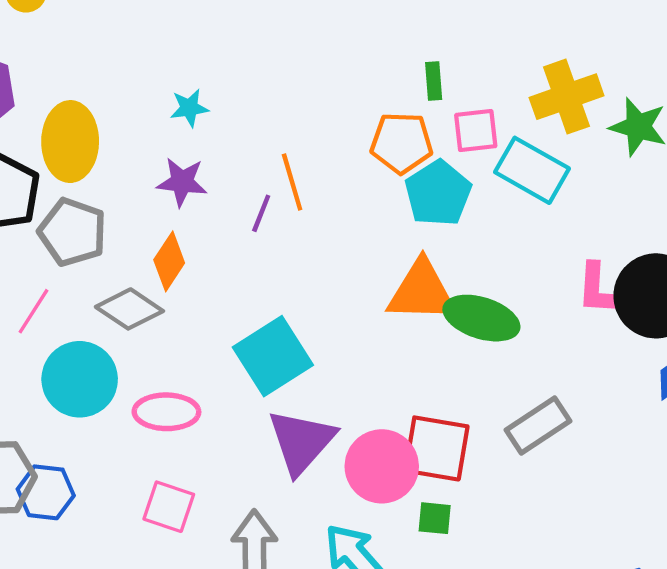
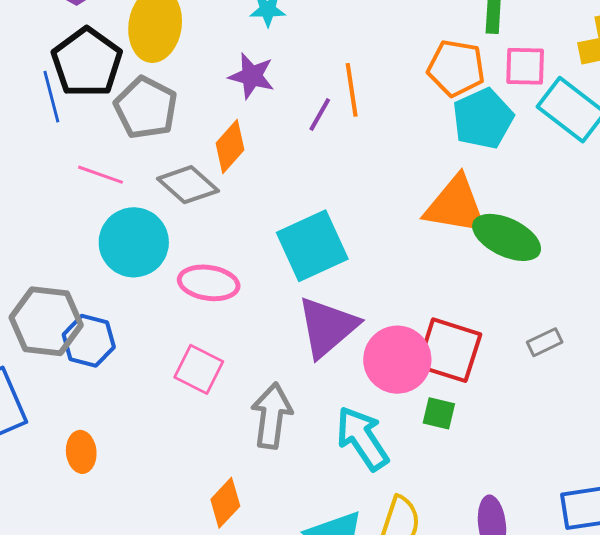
pink line: (33, 311) -> (100, 175), turned 69
gray rectangle: (538, 425) -> (545, 342), size x0.6

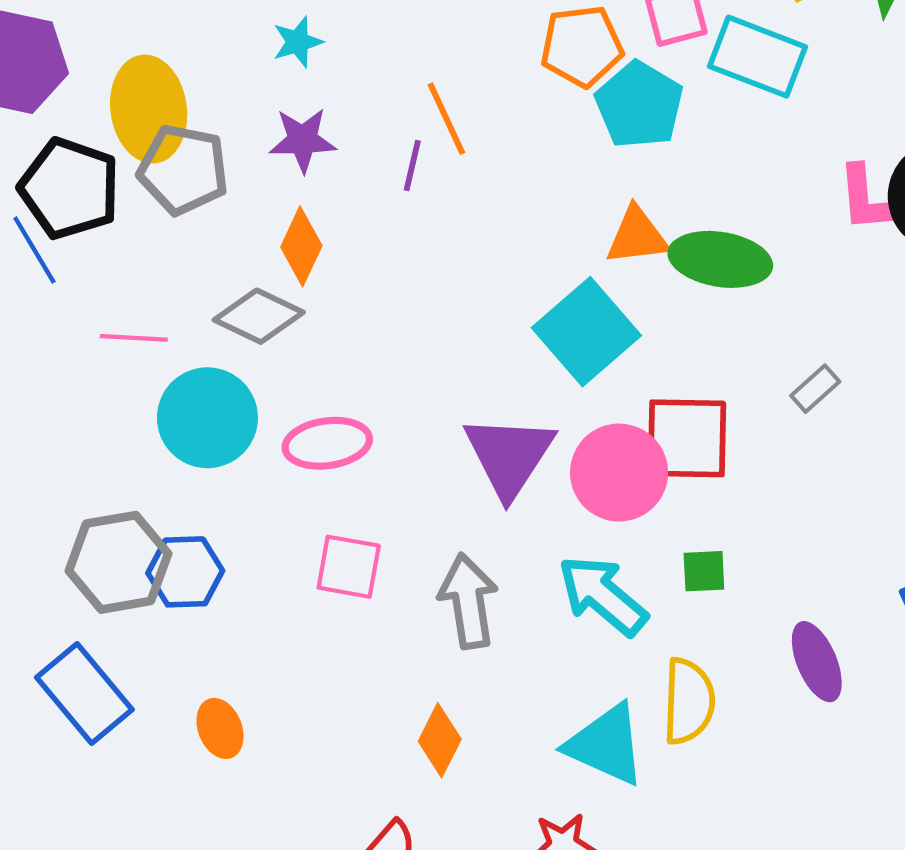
gray pentagon: (146, 108) -> (183, 170), moved
orange triangle: (456, 206) -> (637, 236), size x0.7
cyan square: (312, 246) -> (586, 332), moved
green square: (439, 413) -> (704, 571), moved

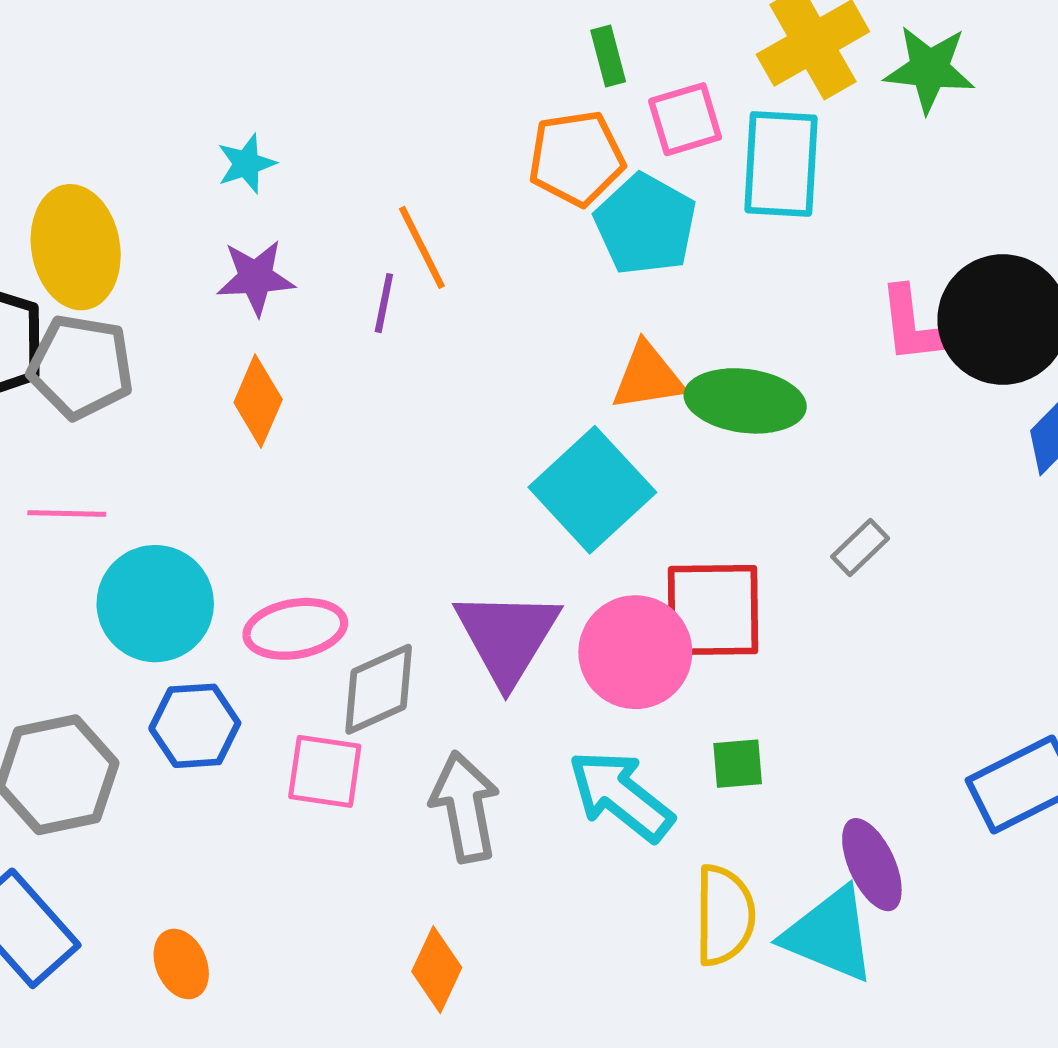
cyan rectangle: (758, 57) -> (781, 164), turned 74
gray pentagon: (183, 170) -> (81, 367), moved
gray diamond: (259, 316) -> (379, 689), moved, turned -48
blue hexagon: (185, 572) -> (195, 726), moved
cyan triangle: (606, 745) -> (830, 935), moved

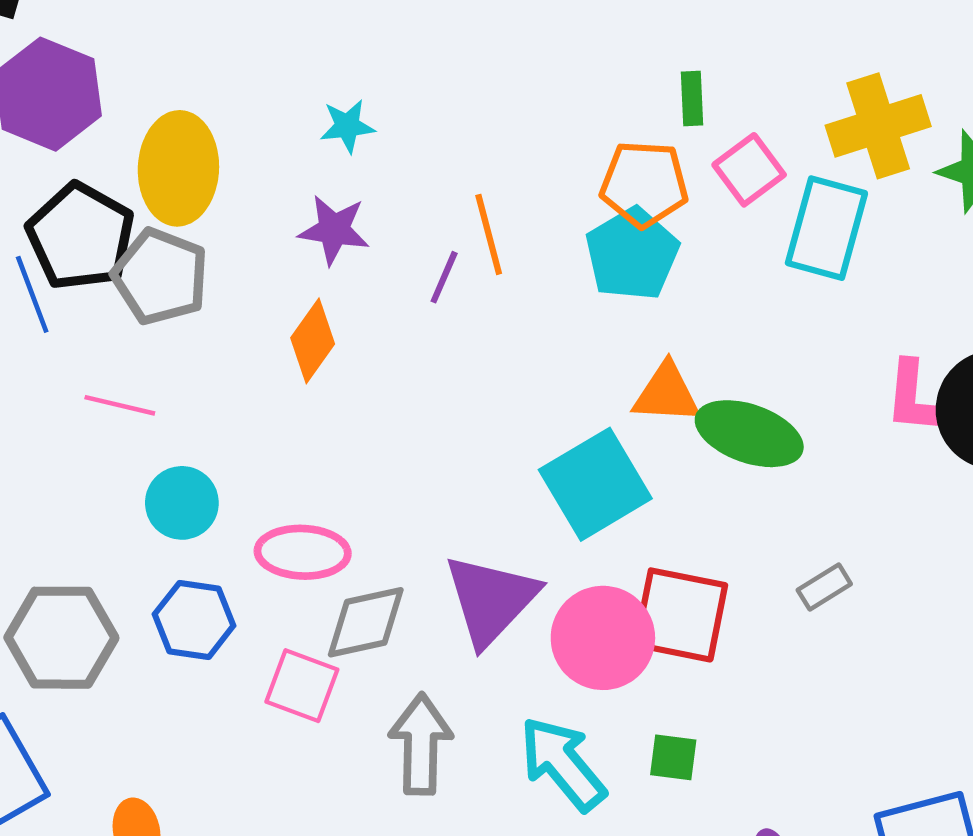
pink square: (685, 119) -> (749, 170), turned -32
cyan pentagon: (645, 224) -> (632, 254), moved
cyan circle: (155, 604) -> (182, 503), size x0.7

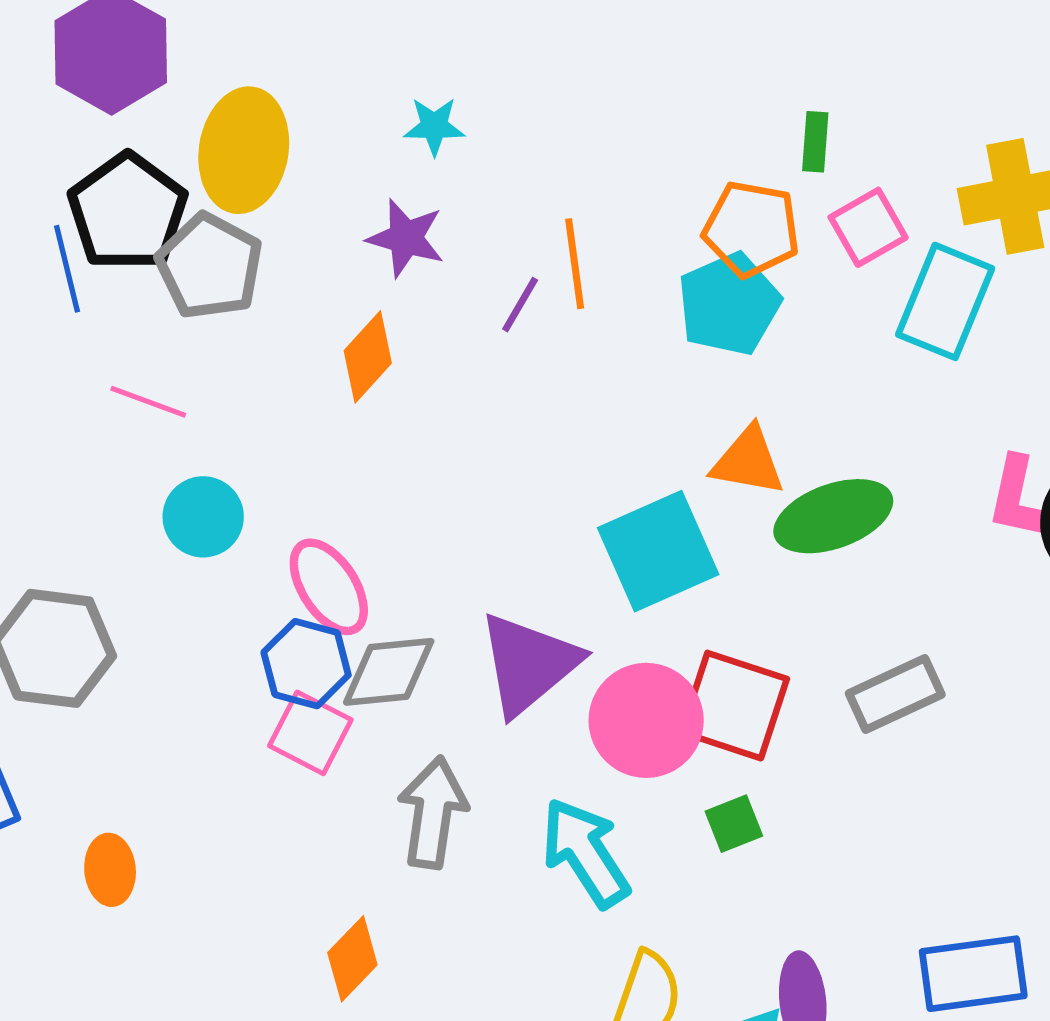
green ellipse: (749, 434) -> (833, 516), turned -46
pink ellipse: (303, 552) -> (329, 587), turned 48
gray rectangle: (824, 587) -> (895, 694), size x1.6
blue hexagon: (194, 620) -> (306, 664), moved
green square: (673, 757) -> (734, 824), moved, turned -36

